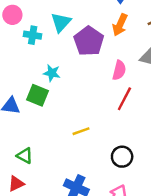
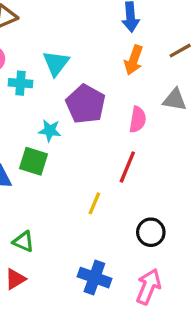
purple pentagon: (89, 41) -> (86, 104), moved
red line: (124, 99) -> (127, 167), moved
yellow line: (81, 131) -> (94, 203), turned -42

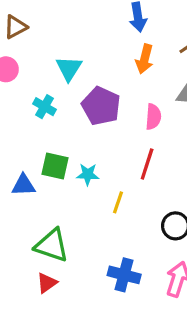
cyan cross: (21, 83) -> (45, 107), moved, turned 30
cyan star: (50, 131) -> (88, 174), moved
green triangle: (23, 242) -> (52, 245), size x1.6

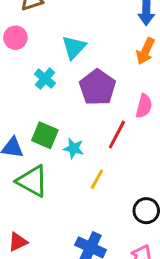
red line: (147, 164) -> (117, 135), moved
green triangle: (52, 245) -> (32, 181), moved

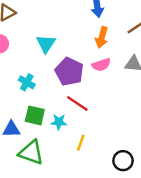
cyan cross: (45, 79) -> (27, 82), moved
pink semicircle: (144, 106) -> (101, 65), moved, turned 66
red line: (117, 135) -> (77, 104), moved, turned -75

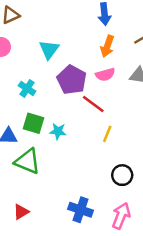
red line: (77, 104) -> (93, 104), moved
yellow line: (81, 143) -> (107, 134), moved

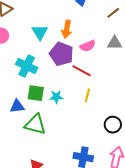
orange arrow: (107, 46) -> (67, 29), moved
cyan cross: (27, 88) -> (27, 66), size x1.5
yellow line: (107, 134) -> (87, 95), moved

